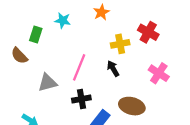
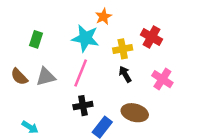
cyan star: (63, 20) -> (85, 38), moved, size x1.6
brown semicircle: (19, 56) -> (19, 77), moved
black arrow: (113, 69) -> (125, 74), moved
gray triangle: (47, 83) -> (46, 77), moved

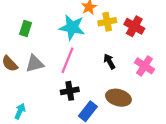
yellow cross: (123, 49) -> (107, 22), moved
cyan arrow: (30, 127) -> (20, 111), turned -98

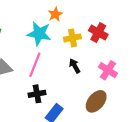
yellow cross: (107, 22) -> (72, 38), moved
brown ellipse: (118, 98) -> (96, 101), moved, turned -65

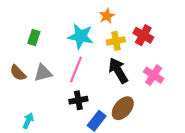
orange star: (55, 14) -> (107, 16), moved
black arrow: (75, 66) -> (118, 71), size x1.6
brown ellipse: (96, 101) -> (123, 108), moved

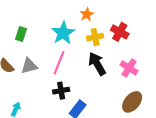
cyan star: (81, 36) -> (63, 33), turned 30
brown ellipse: (123, 108) -> (132, 102), moved

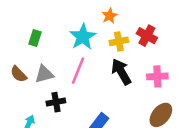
pink cross: (129, 68) -> (157, 76), turned -36
black cross: (61, 91) -> (56, 102), moved

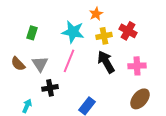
cyan star: (83, 37) -> (73, 32), turned -30
gray triangle: (44, 74) -> (40, 64), turned -48

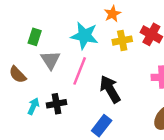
black arrow: (106, 62) -> (110, 89), moved
gray triangle: (40, 64) -> (50, 60), moved
cyan arrow: (27, 106) -> (33, 106), moved

